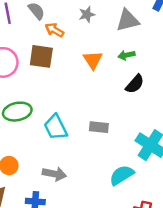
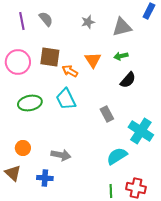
orange arrow: (54, 30) -> (70, 71), moved
cyan trapezoid: (56, 127) -> (66, 99), moved
gray rectangle: (99, 127) -> (107, 114), moved, turned 56

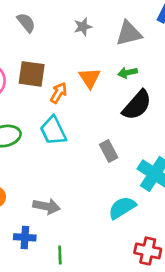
orange arrow: (70, 71) -> (59, 93), turned 91
black semicircle: (128, 80) -> (137, 105), size x1.4
green line: (111, 191) -> (60, 255), moved

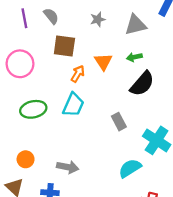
brown square: (32, 74) -> (64, 46), moved
cyan trapezoid: (53, 131) -> (73, 105), turned -130

